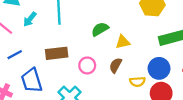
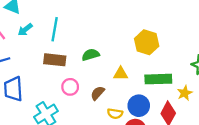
yellow triangle: (123, 42) -> (121, 74), moved
brown rectangle: (57, 53) -> (55, 60), moved

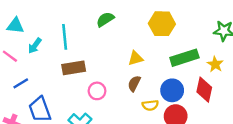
green semicircle: (91, 55) -> (105, 19), moved
yellow triangle: (121, 74) -> (136, 58), moved
brown semicircle: (98, 93) -> (134, 84), moved

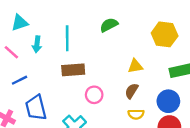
cyan triangle: (15, 26) -> (20, 23), turned -30
cyan arrow: (35, 46) -> (37, 44), turned -35
yellow semicircle: (150, 105) -> (136, 114), moved

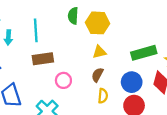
green semicircle: (109, 25) -> (73, 16), turned -56
yellow hexagon: (165, 34) -> (98, 23), moved
yellow semicircle: (136, 114) -> (103, 96), turned -80

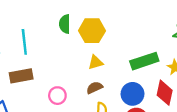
brown rectangle: (43, 59) -> (21, 76), moved
brown semicircle: (97, 75) -> (95, 88), turned 40

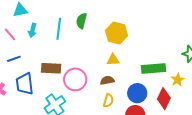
green semicircle: (65, 24) -> (82, 21), moved
brown rectangle: (21, 76) -> (51, 68), moved
pink circle: (57, 96) -> (75, 79), size x1.5

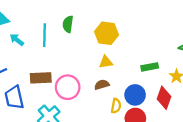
cyan arrow: (32, 30) -> (17, 40), turned 120
green rectangle: (154, 69) -> (150, 67), size x0.7
yellow semicircle: (108, 101) -> (116, 106), moved

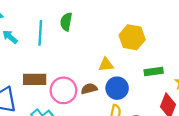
yellow hexagon: (107, 33) -> (132, 37), moved
brown semicircle: (102, 85) -> (89, 89), moved
blue circle: (135, 95) -> (117, 88), moved

